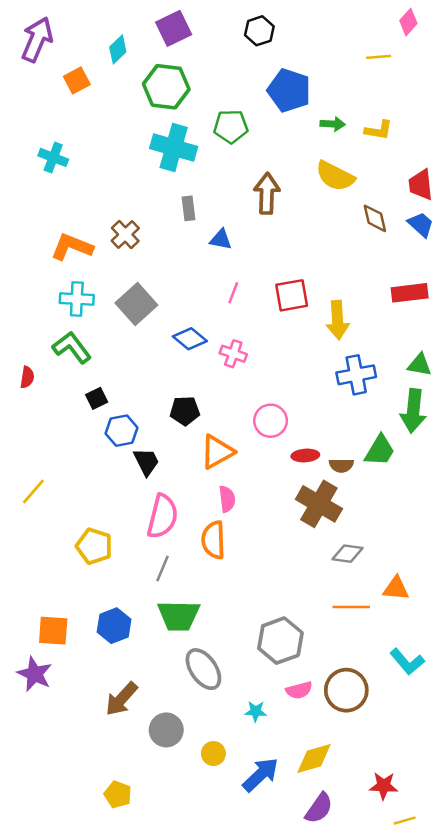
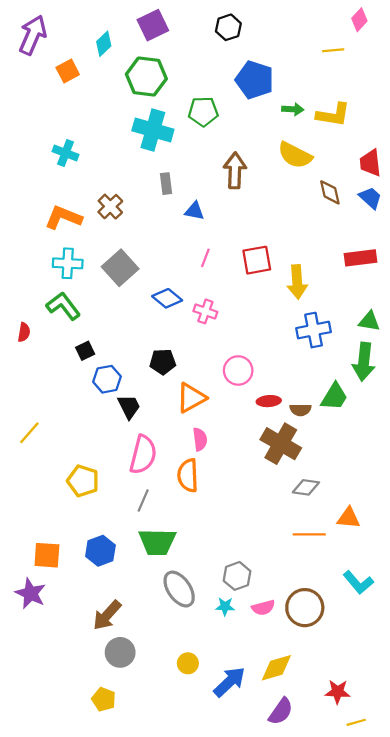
yellow L-shape: (379, 130) -> (333, 115), size x1.4
cyan cross: (53, 157) -> (65, 153), moved
gray hexagon: (280, 641) -> (237, 576), moved, size x0.7
cyan star: (256, 711) -> (225, 607), moved
gray circle: (166, 730) -> (120, 652), moved

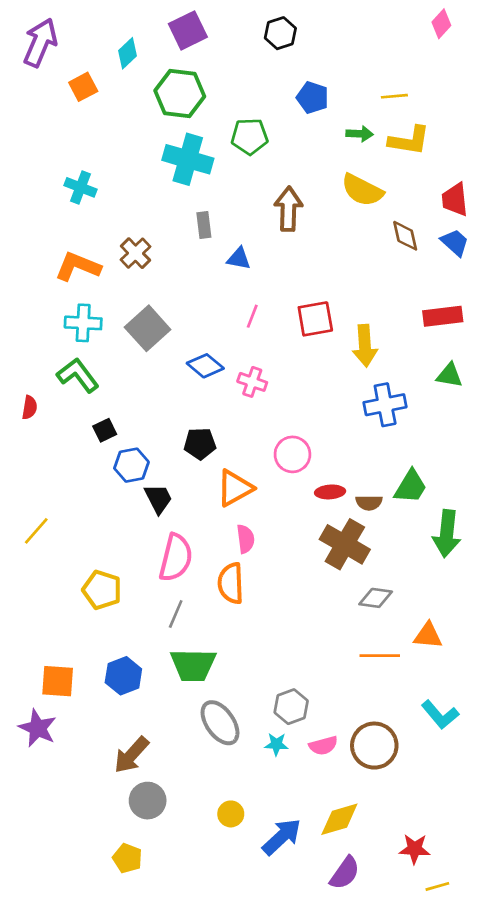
yellow line: (333, 50) -> (394, 96), moved
blue pentagon: (255, 80) -> (313, 98), size x0.7
green triangle: (369, 321) -> (449, 375), moved
green arrow: (364, 362) -> (447, 534), moved

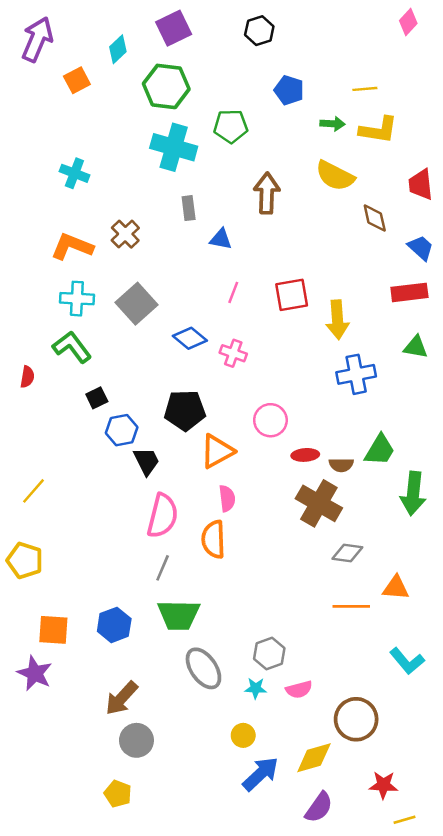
blue trapezoid: (455, 242) -> (421, 248), moved
black pentagon: (200, 444) -> (185, 410), size x1.4
yellow pentagon: (102, 590) -> (25, 560), moved
brown circle: (374, 746) -> (356, 719), moved
yellow circle: (231, 814) -> (243, 735), moved

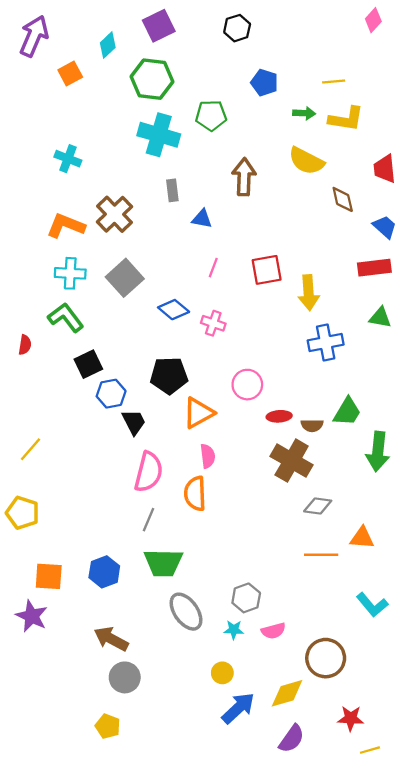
brown cross: (125, 234) -> (114, 214), size x1.4
black square: (97, 398) -> (88, 364), size x1.4
brown arrow: (122, 698) -> (111, 639), turned 76

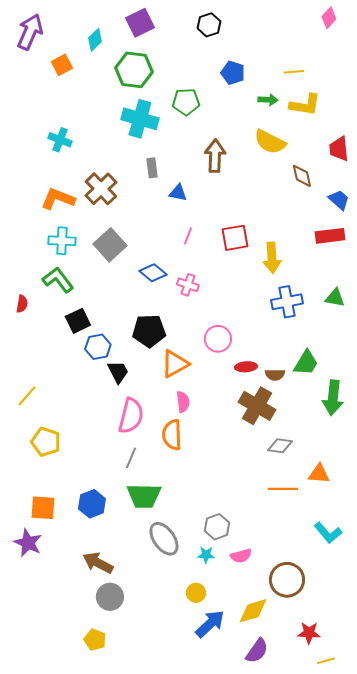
green triangle: (380, 318) -> (335, 298), moved
yellow pentagon: (23, 513) -> (46, 442), moved

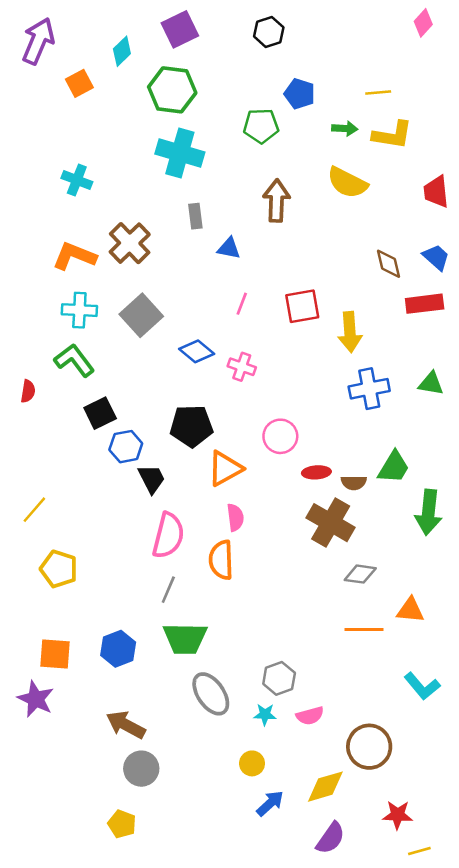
green pentagon: (186, 102) -> (261, 126), moved
brown diamond: (302, 176) -> (389, 264), moved
blue arrow: (210, 624) -> (270, 803), size x0.7

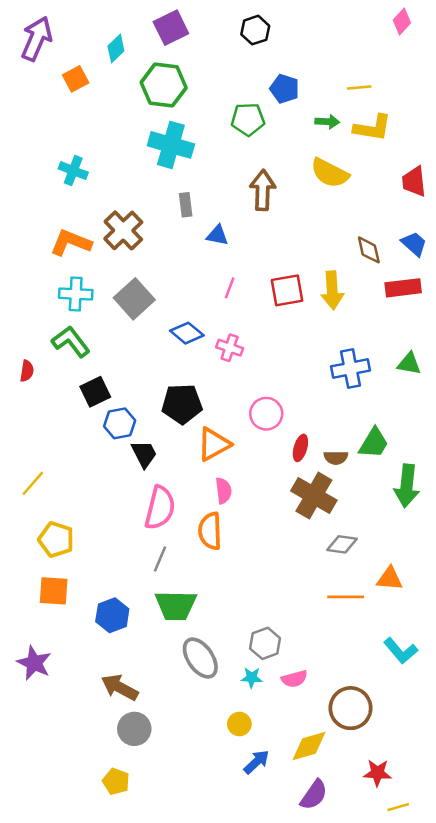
yellow arrow: (350, 332) -> (332, 290), moved
red ellipse: (316, 472) -> (300, 448), turned -70
orange square: (55, 654) -> (54, 591), moved

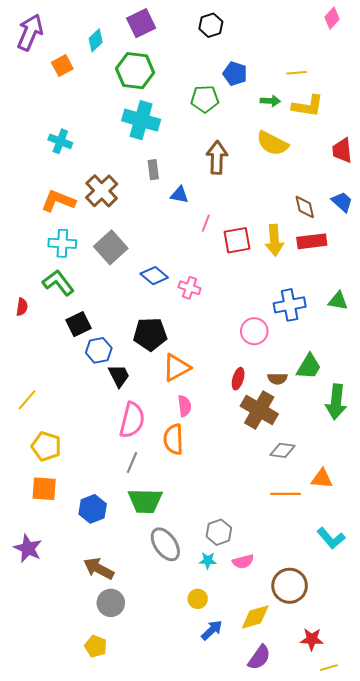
pink line: (230, 288) -> (206, 223), moved
red rectangle: (403, 288) -> (312, 241), moved
pink circle: (266, 414) -> (254, 331), moved
red ellipse: (300, 448) -> (238, 379), moved

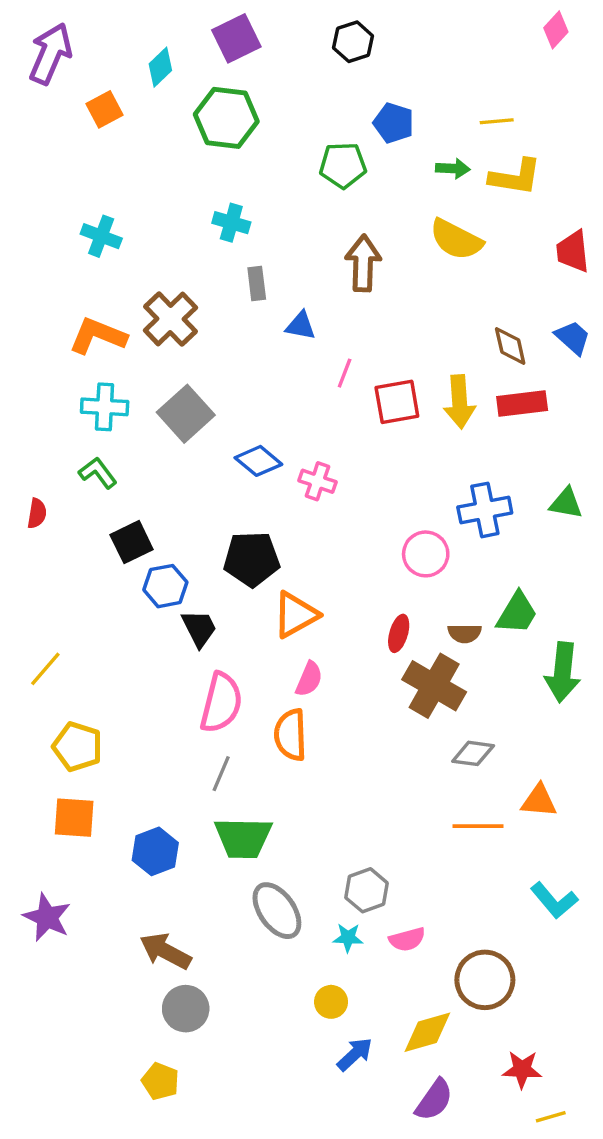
cyan cross: (141, 120) -> (231, 223), moved, size x0.6
green L-shape: (58, 283) -> (98, 473), size x0.7
pink semicircle: (185, 406) -> (309, 679), turned 30

